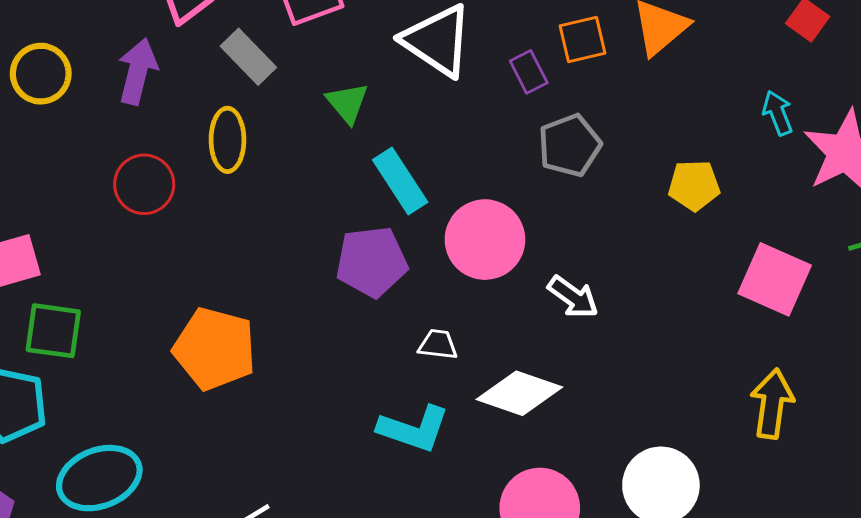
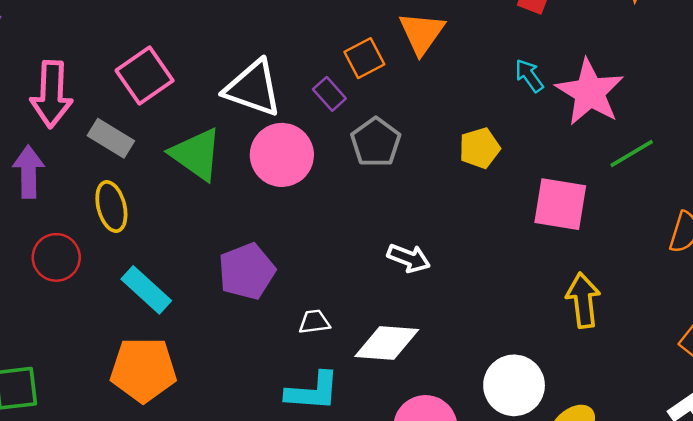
green triangle: (347, 103) -> (196, 154), size x1.6
cyan rectangle: (400, 181) -> (146, 290), moved
pink circle: (485, 240) -> (282, 155), moved

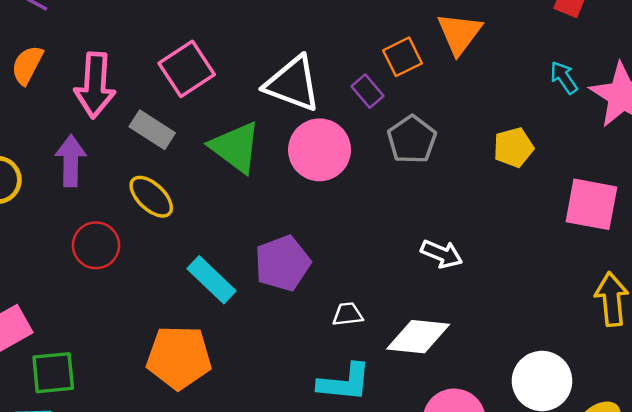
yellow ellipse: (111, 207) -> (151, 197), turned -33
cyan rectangle: (146, 290) -> (211, 280), moved

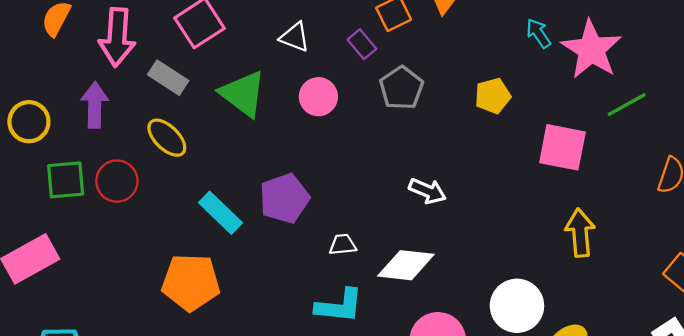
white triangle: (293, 84) -> (295, 37), size x0.6
pink circle: (320, 150) -> (318, 97), size x0.7
green square: (53, 373) -> (66, 180), moved

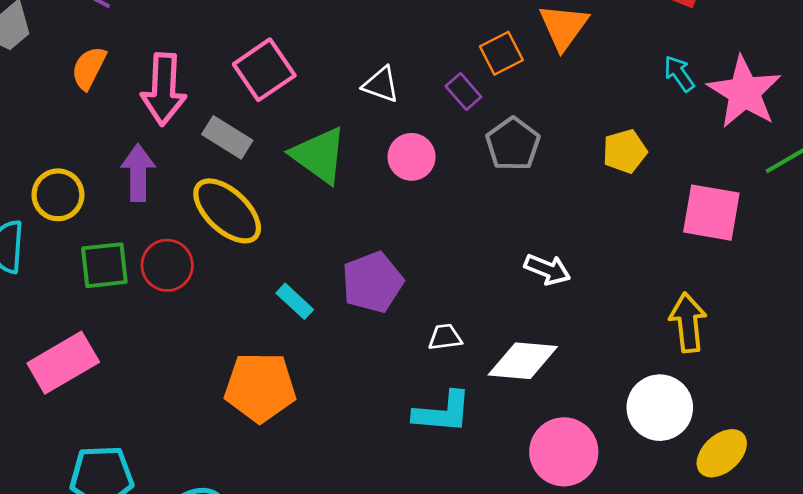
yellow ellipse: (167, 138) -> (227, 211), size x1.4
cyan rectangle: (221, 213) -> (295, 301), size x0.7
yellow arrow: (580, 233) -> (688, 323), moved

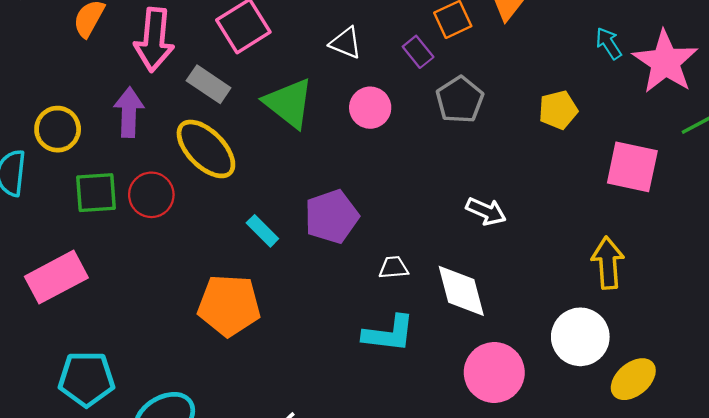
white diamond: (523, 361) -> (461, 291), turned 68

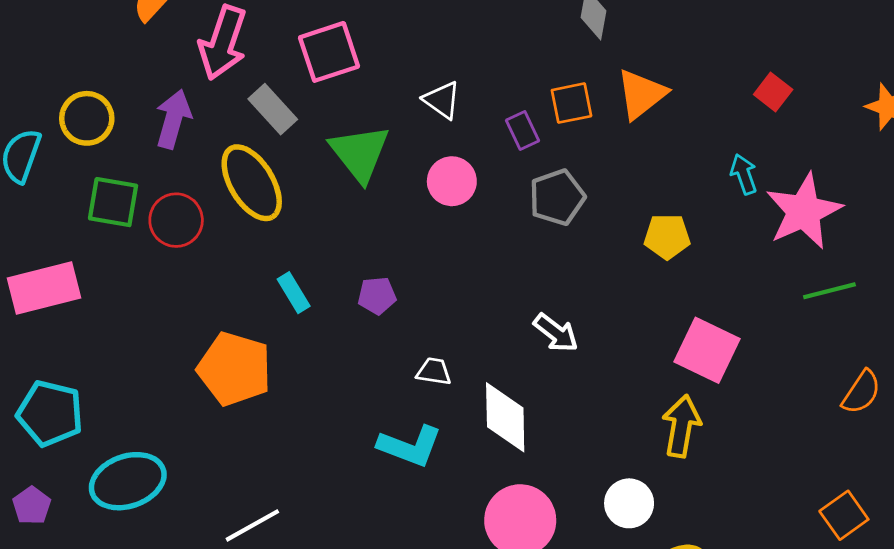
pink square: (632, 167) -> (707, 350), moved
purple pentagon: (332, 217) -> (377, 296), size x0.6
white circle: (580, 337) -> (629, 503), size x0.7

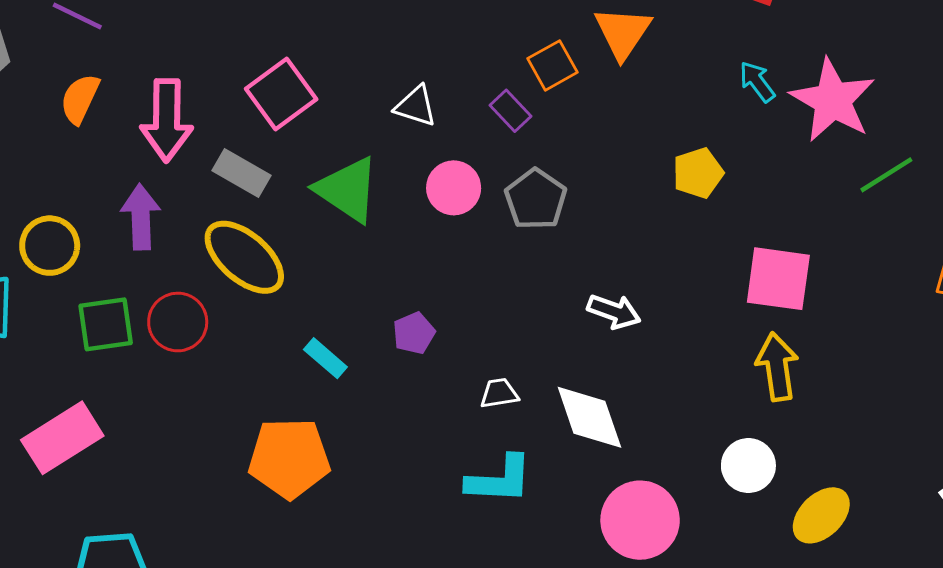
gray pentagon: (557, 197) -> (536, 199), moved

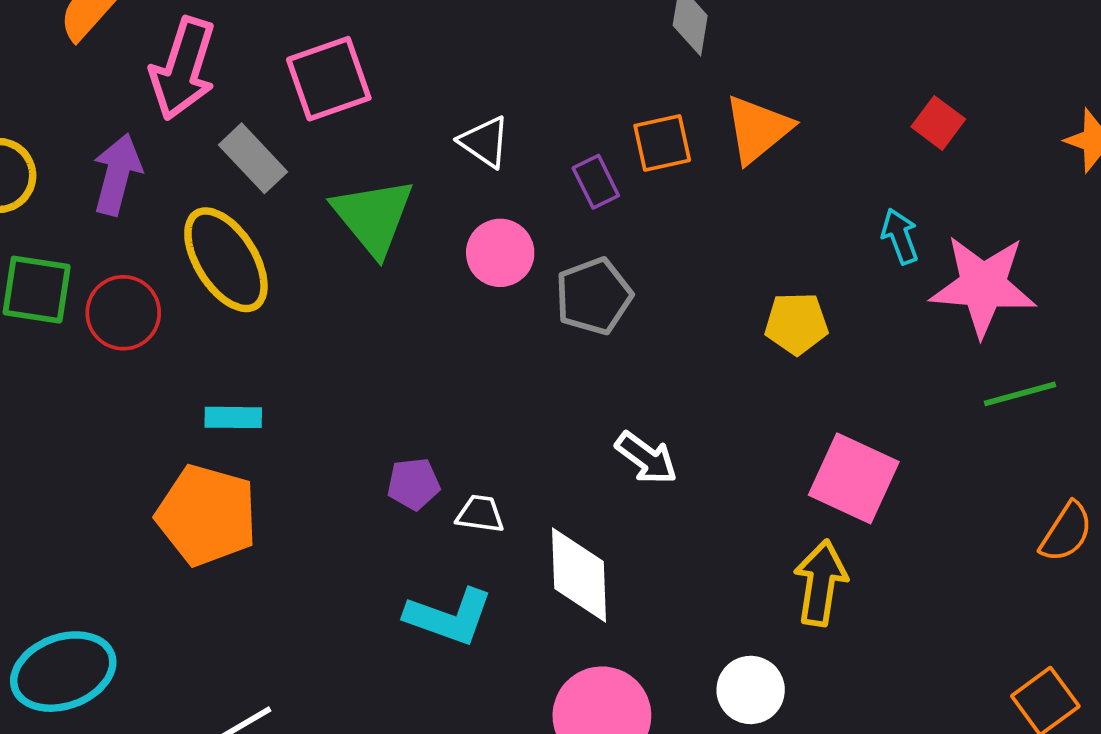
pink star: (833, 100) -> (983, 286), turned 30
purple pentagon: (414, 333) -> (414, 484), moved
cyan rectangle: (325, 358) -> (233, 417), moved, turned -57

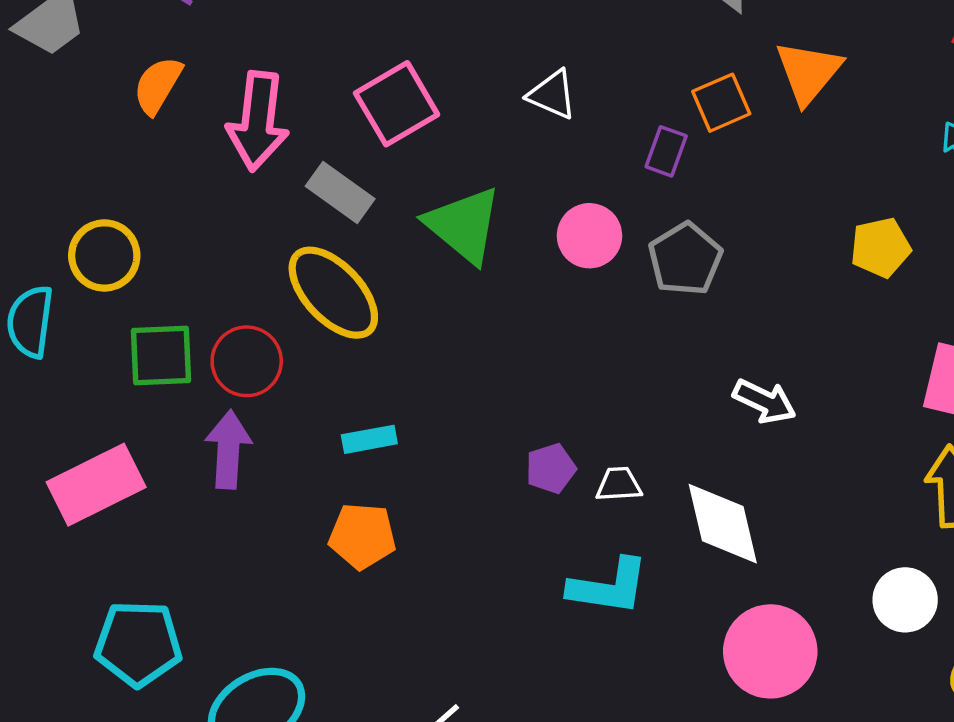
white triangle: (485, 142) -> (552, 95), moved
purple arrow: (117, 174) -> (228, 450), moved
purple rectangle: (596, 182) -> (666, 151), turned 57
orange pentagon: (207, 515) -> (362, 536), size x0.7

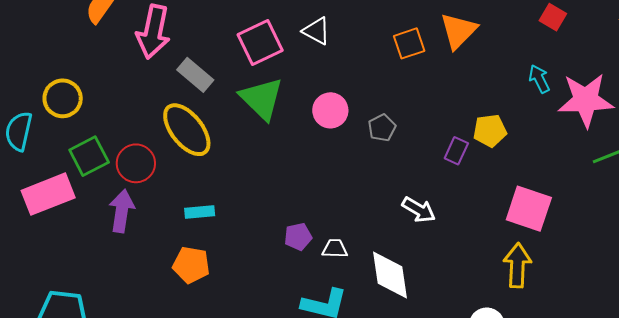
pink square: (397, 104) -> (260, 43), moved
purple rectangle: (666, 151) -> (456, 151), moved
gray pentagon: (685, 259) -> (382, 128), size x0.7
green square: (161, 356) -> (89, 156), turned -30
pink rectangle: (96, 485) -> (48, 194), moved

